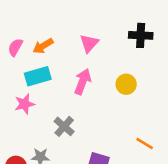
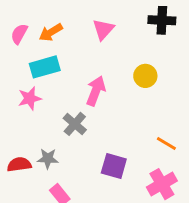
pink arrow: (83, 82) -> (96, 91), moved

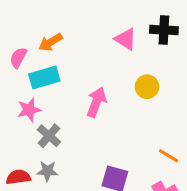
pink triangle: (103, 29) -> (126, 39), moved, turned -40
pink semicircle: (19, 34) -> (18, 58), moved
gray cross: (75, 124) -> (49, 136), moved

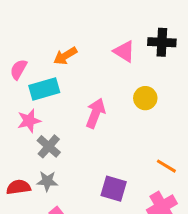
orange arrow: (50, 42) -> (65, 56), moved

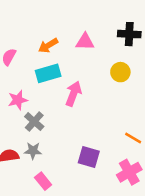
pink triangle: (124, 51) -> (85, 42), moved, turned -30
cyan rectangle: (44, 89) -> (48, 73), moved
yellow circle: (145, 98) -> (120, 72), moved

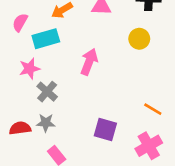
cyan rectangle: (48, 73) -> (46, 39), moved

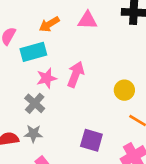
yellow circle: (139, 39) -> (124, 90), moved
pink star: (29, 69) -> (47, 78), moved

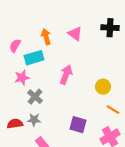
pink triangle: (87, 20) -> (75, 34), turned 35
orange arrow: (49, 24) -> (46, 37), turned 105
pink star: (47, 78) -> (22, 78), moved

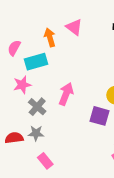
pink triangle: (75, 34) -> (74, 27), moved
pink arrow: (66, 75) -> (66, 94), moved
purple square: (78, 125) -> (99, 116), moved

